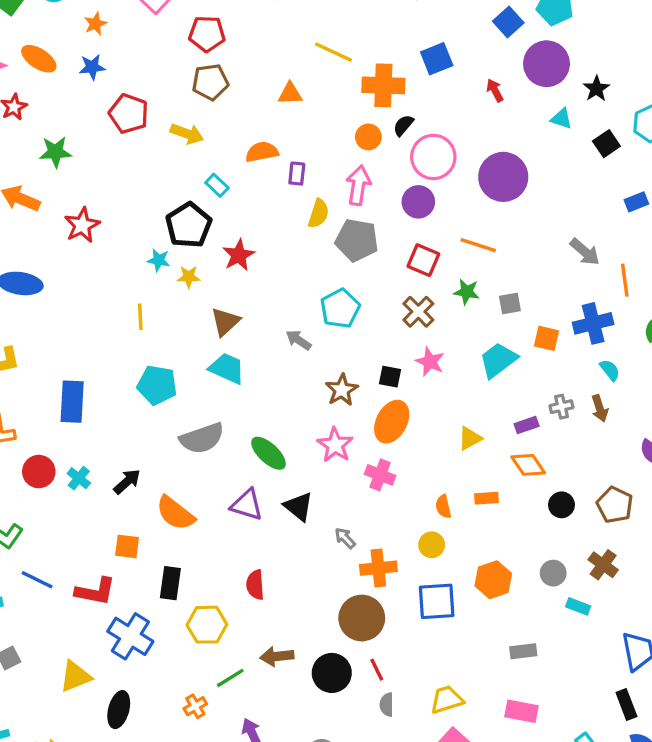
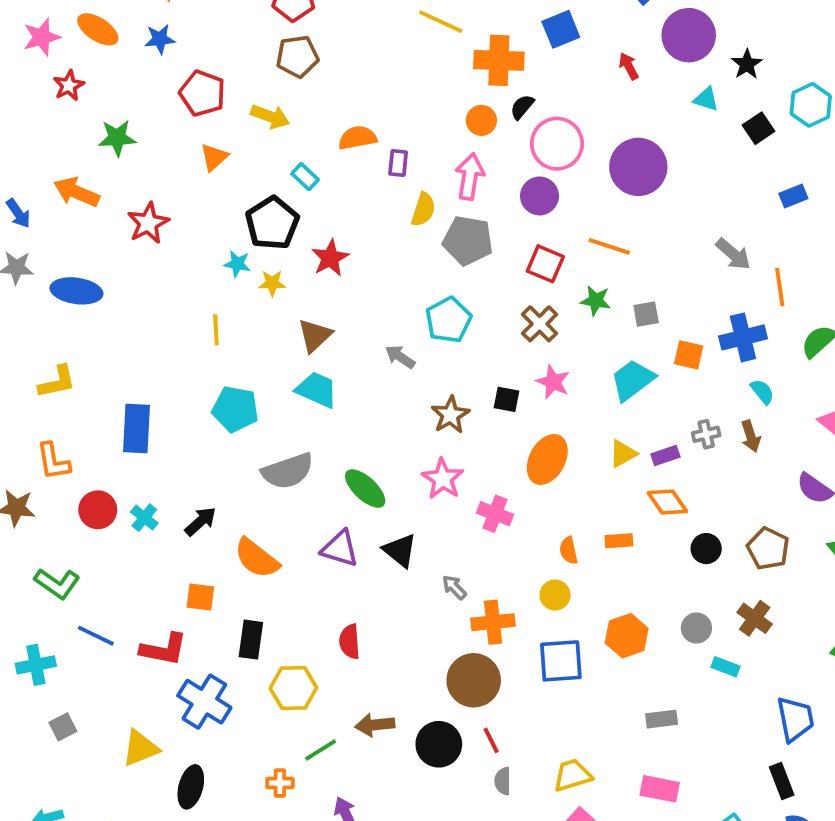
orange triangle: (290, 94) -> (214, 157), moved, turned -40
orange ellipse: (392, 422) -> (547, 459), moved
yellow triangle: (470, 438) -> (623, 454), moved
orange cross: (195, 706) -> (280, 783), turned 30

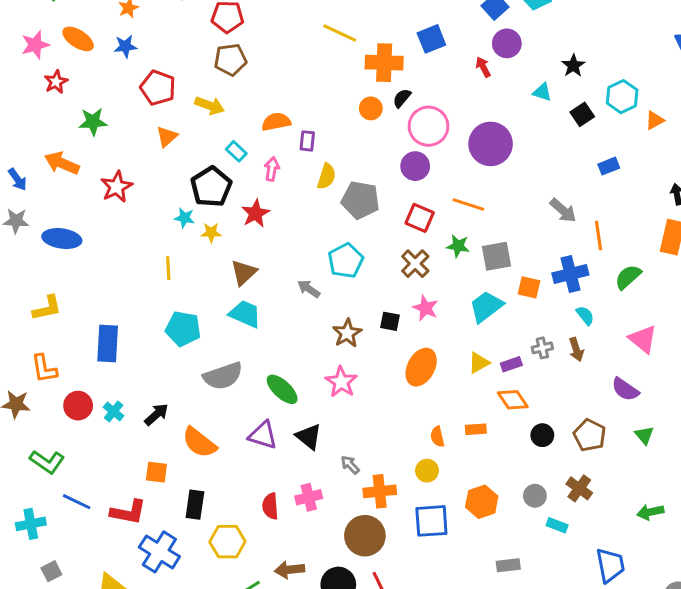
purple circle: (689, 35) -> (507, 43), moved, size x0.7
pink arrow: (470, 177) -> (272, 169), moved, size x0.7
gray square: (646, 314) -> (496, 256), size x1.5
pink cross: (495, 514) -> (309, 497), moved, turned -35

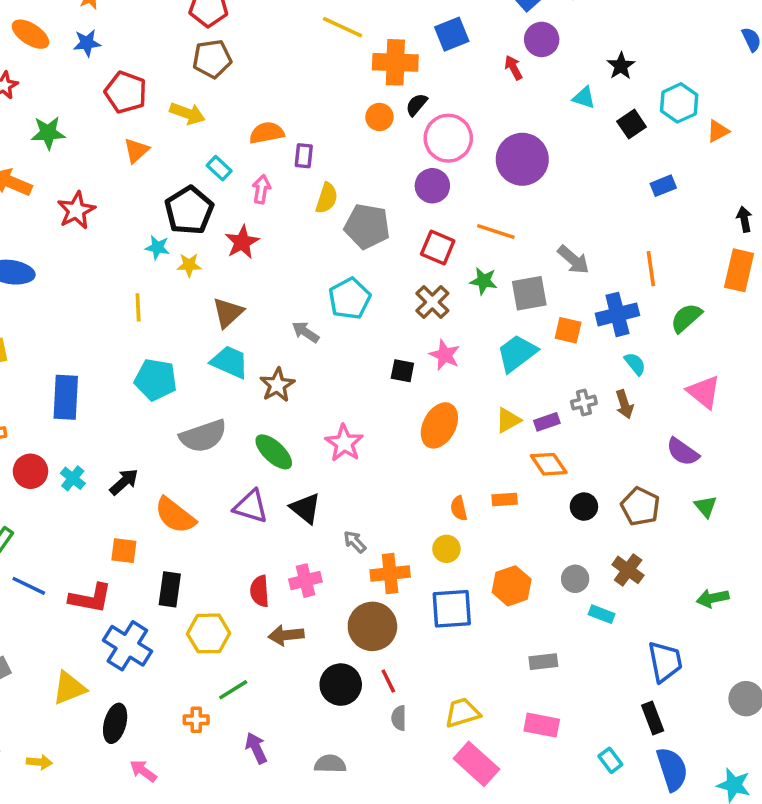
gray arrow: (563, 210) -> (573, 260), moved
brown star: (347, 333) -> (277, 385), moved
brown arrow: (290, 570) -> (286, 635), moved

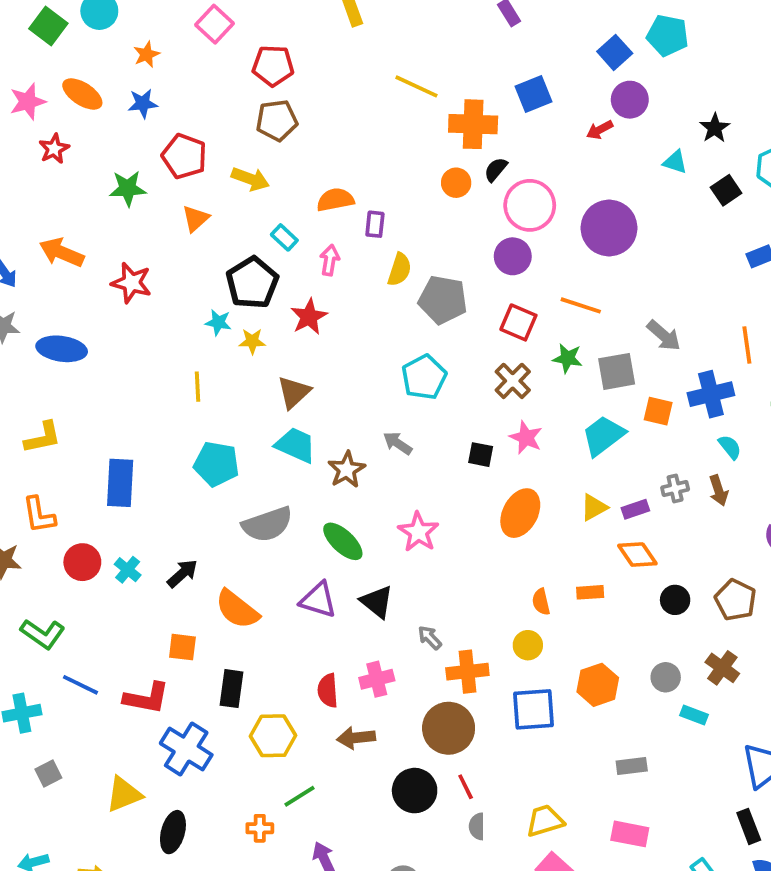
red arrow: (513, 68) -> (600, 130), turned -90
green star: (48, 133) -> (128, 188), moved
red star: (76, 210) -> (131, 283), turned -30
gray arrow: (305, 332) -> (398, 443), moved

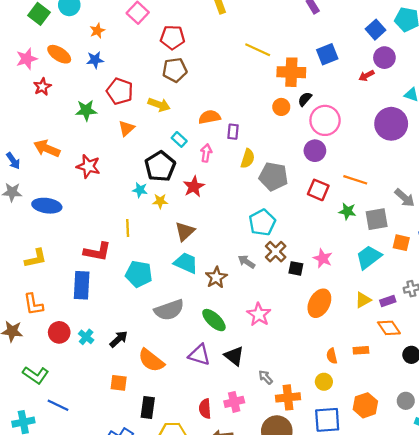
purple circle: (609, 228) -> (391, 124), moved
brown cross: (513, 381) -> (276, 252), moved
red L-shape: (147, 698) -> (97, 252), moved

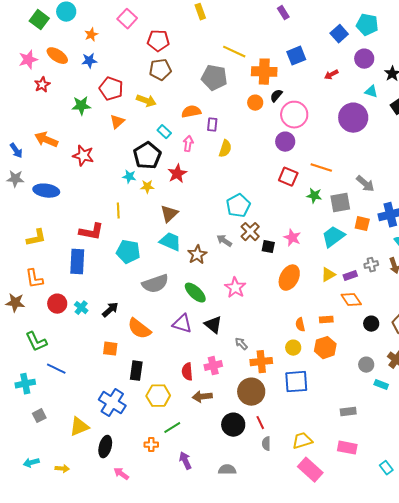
purple circle: (384, 58) -> (364, 59), moved
gray pentagon: (273, 176) -> (214, 78), moved
green L-shape: (36, 375) -> (36, 342), turned 30
orange hexagon: (365, 405) -> (325, 348), moved

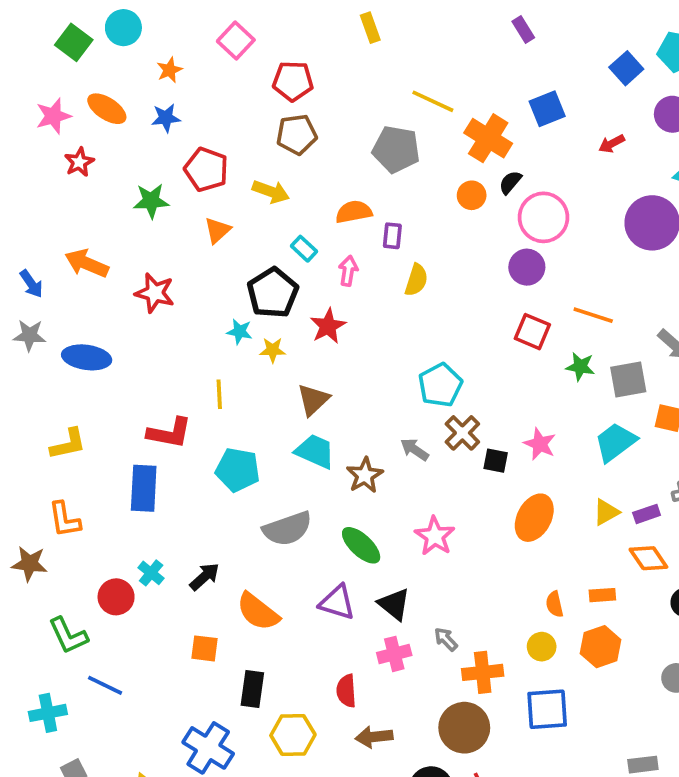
orange cross: (264, 72) -> (488, 138), turned 30
red circle: (57, 304) -> (116, 597), moved
pink cross: (213, 366) -> (394, 654), moved

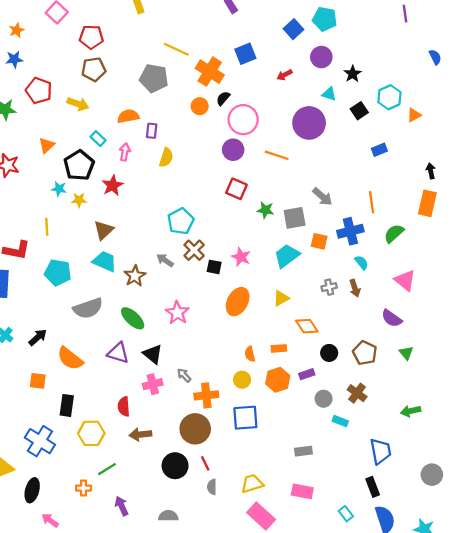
orange triangle: (217, 230) -> (47, 145), moved
orange line: (593, 315) -> (277, 155), moved
purple rectangle: (647, 514) -> (307, 374), moved

